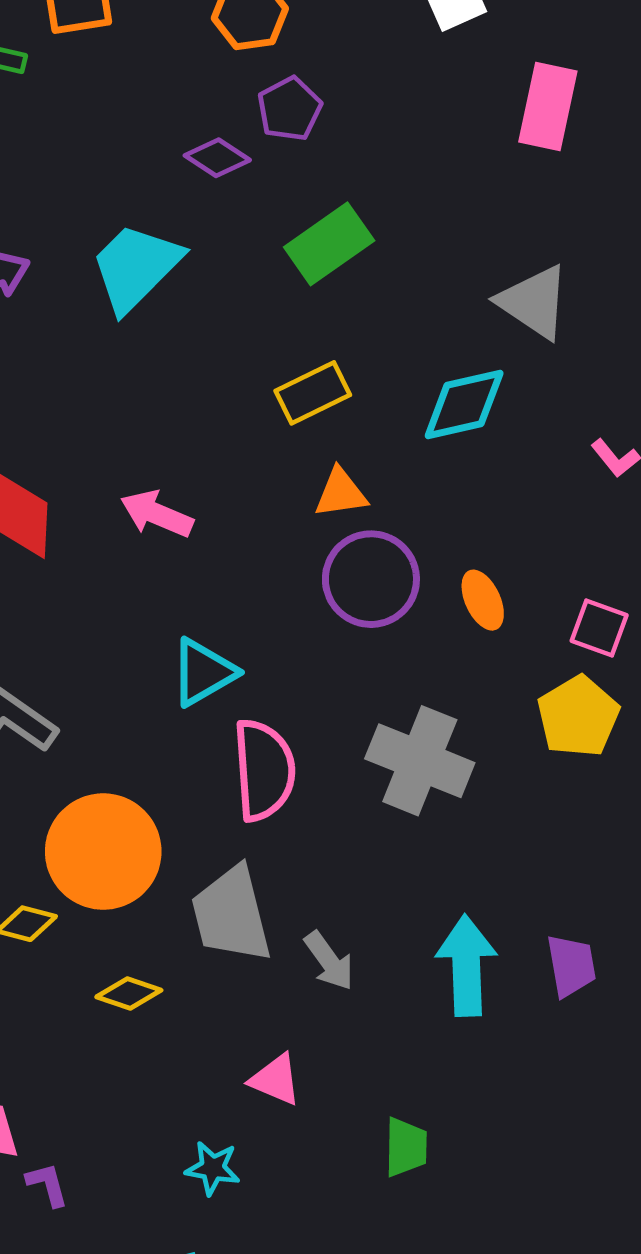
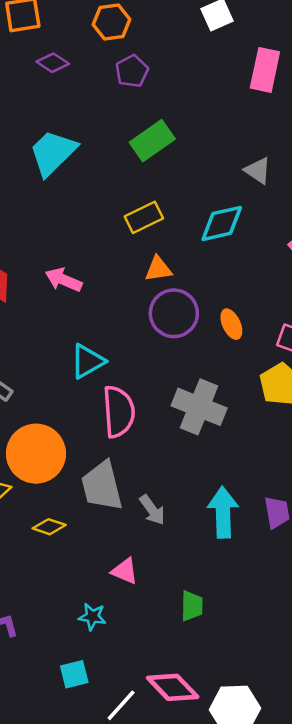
purple diamond: (217, 158) -> (53, 63), moved
gray triangle: (534, 302) -> (258, 171), size x0.7

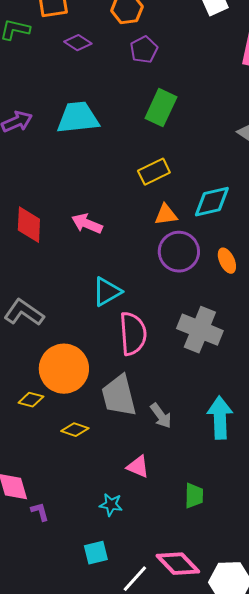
green rectangle: (152, 141) -> (161, 108), turned -30
cyan trapezoid: (53, 153) -> (78, 118), turned 39
cyan diamond: (222, 223) -> (212, 202), moved

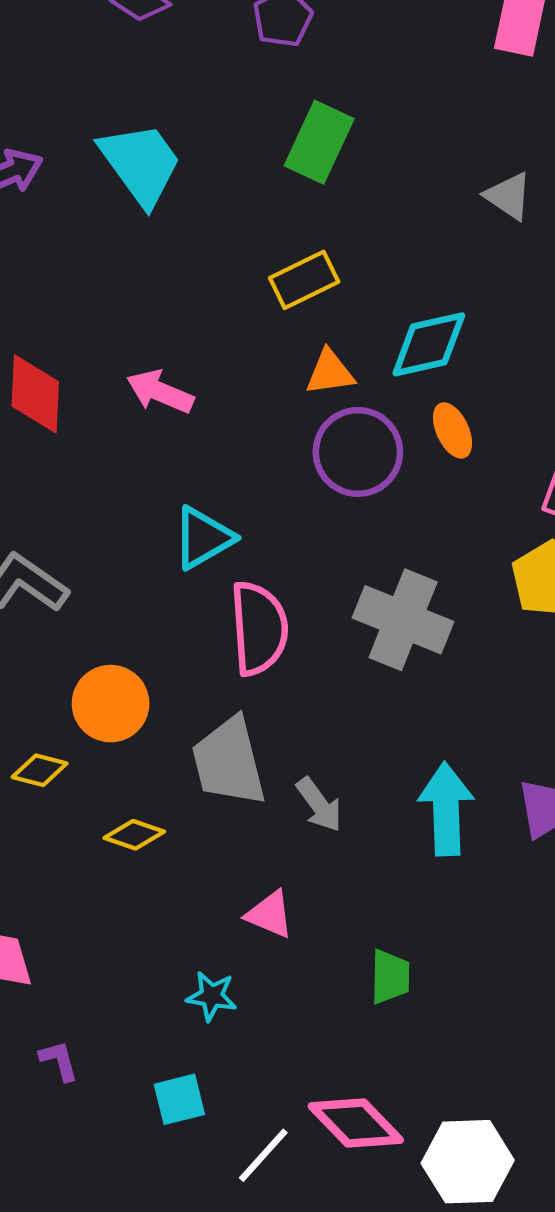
cyan trapezoid: (78, 118) -> (141, 164), turned 60
orange ellipse: (227, 261) -> (453, 430), moved
orange circle: (64, 369) -> (111, 704), size x0.7
purple L-shape: (40, 512) -> (59, 1061), moved

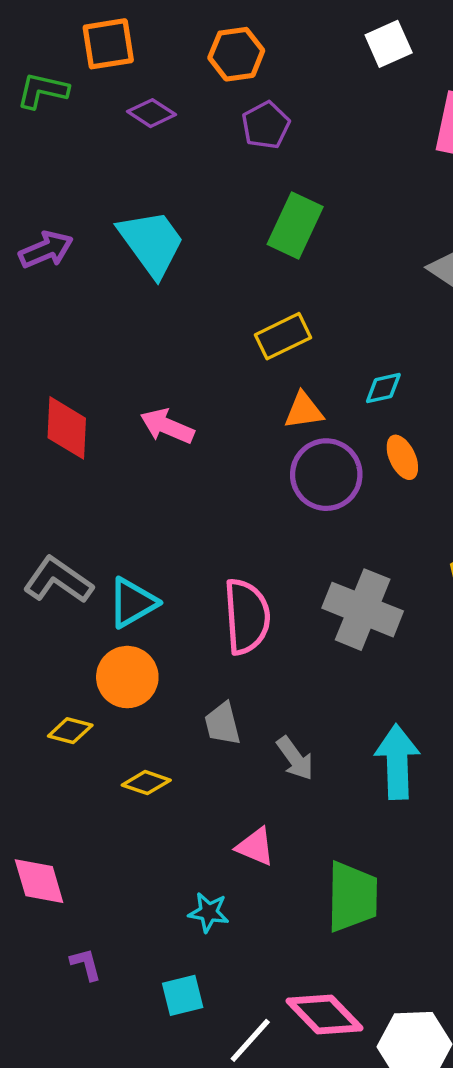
cyan diamond: (429, 344) -> (383, 388), size x0.6
cyan triangle: (203, 538) -> (132, 603), moved
gray trapezoid: (229, 762) -> (222, 724), size x0.6
green trapezoid: (390, 977) -> (352, 897), size x1.6

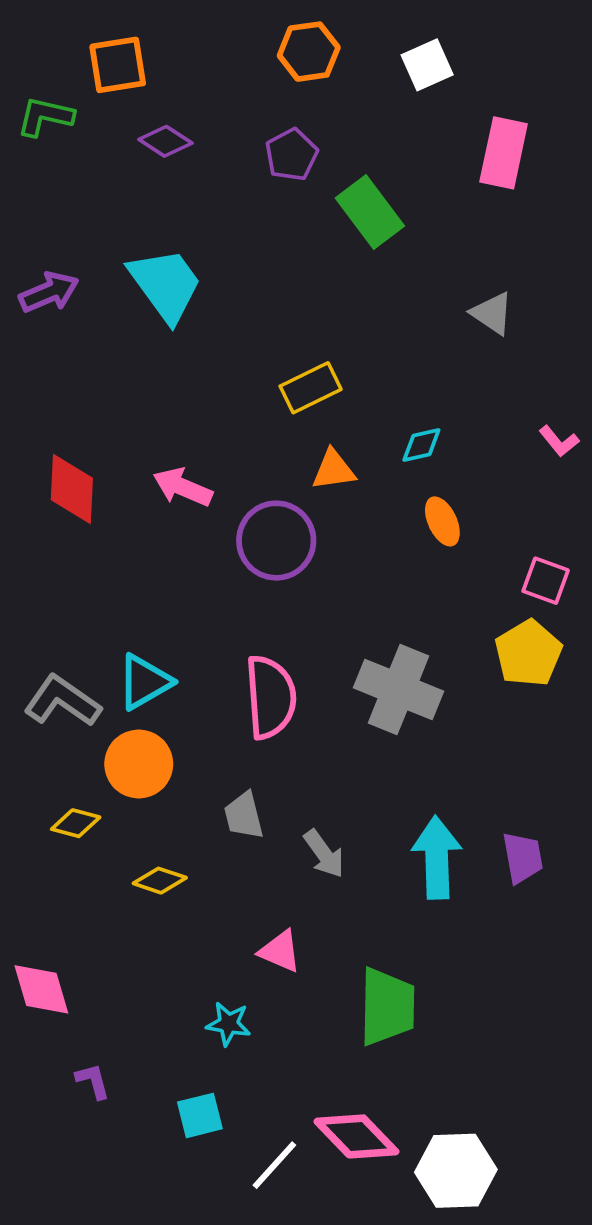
orange hexagon: (236, 54) -> (309, 52), moved
green rectangle: (295, 225) -> (370, 212), moved, turned -62
purple circle: (326, 475) -> (276, 541), moved
gray L-shape: (58, 580) -> (62, 701), moved

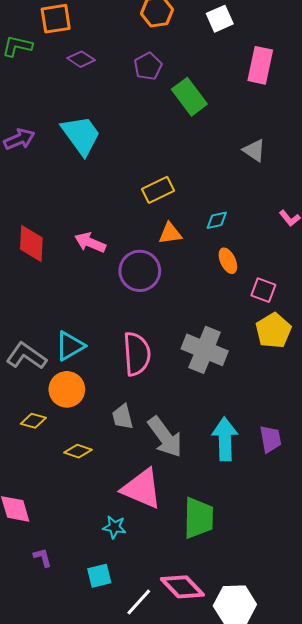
pink square: (546, 581) -> (263, 290), moved
gray arrow: (324, 854) -> (165, 437), size x1.6
pink triangle: (280, 951) -> (142, 489), size x1.8

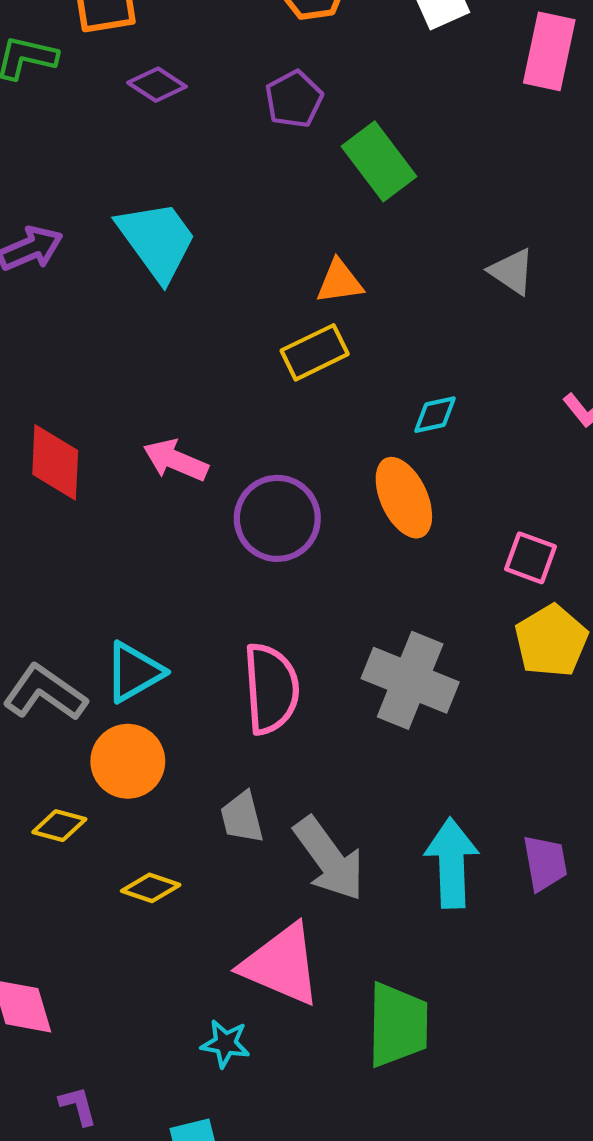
pink rectangle: (260, 65) -> (549, 51), moved
orange triangle: (170, 233) -> (340, 282), moved
orange ellipse: (228, 261) -> (404, 498), moved, size x1.5

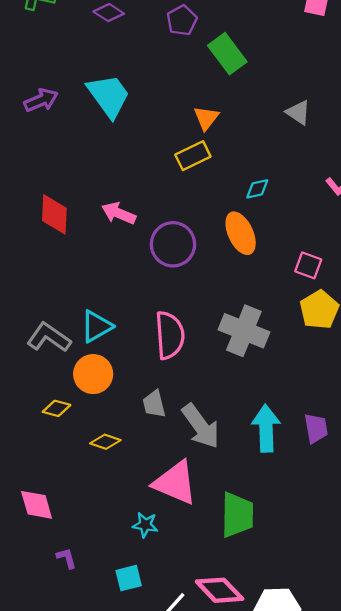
orange triangle: (340, 282) -> (206, 118), turned -44

